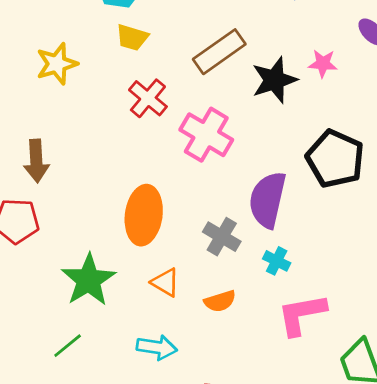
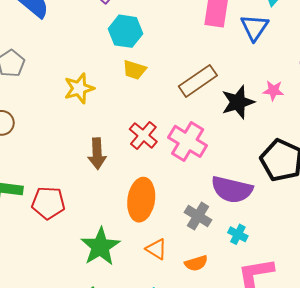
red cross: (148, 98) -> (143, 135), moved
brown arrow: (36, 161) -> (97, 154), moved
purple semicircle: (268, 200) -> (232, 190), turned -90

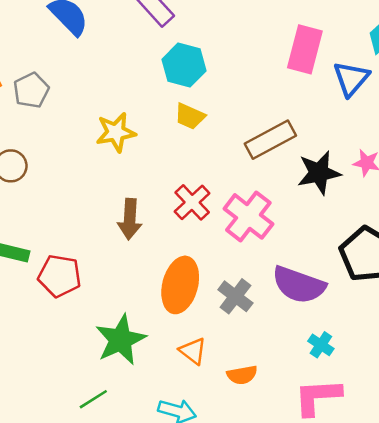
gray cross: (198, 216) -> (235, 296), moved
cyan cross: (238, 234) -> (321, 345), moved

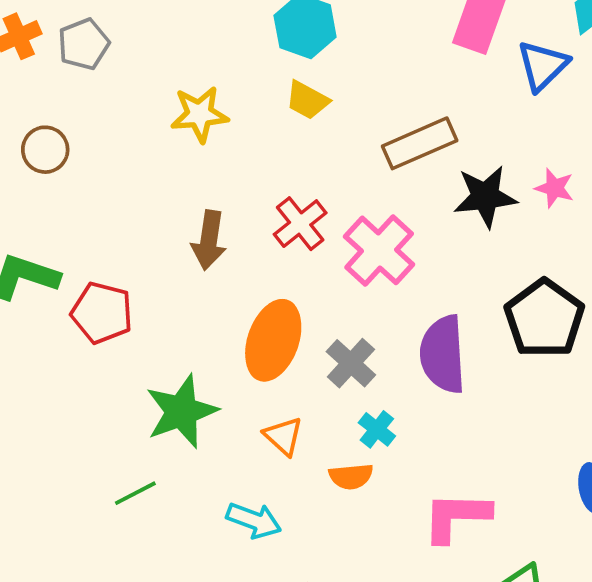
purple semicircle: (299, 285) -> (443, 354), turned 62
cyan cross: (321, 345) -> (377, 429), moved

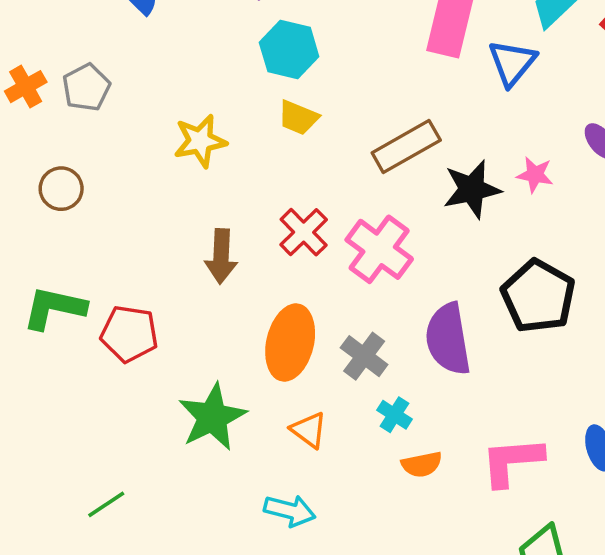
orange semicircle: (351, 476) -> (422, 464), moved
green line: (135, 493) -> (106, 504), moved
pink L-shape: (456, 517) -> (512, 461), moved

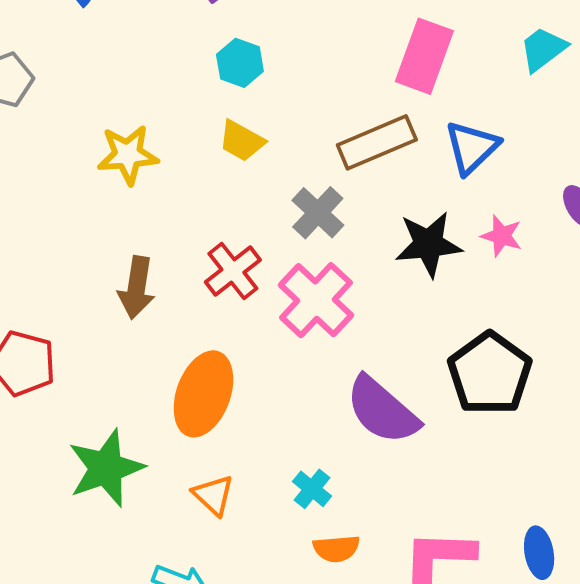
cyan hexagon: (289, 50) -> (240, 63), size x0.7
blue triangle: (512, 63) -> (472, 147), moved
brown rectangle: (406, 147) -> (377, 142), moved
purple semicircle: (448, 339) -> (382, 410), turned -46
gray cross: (364, 356) -> (318, 213), moved

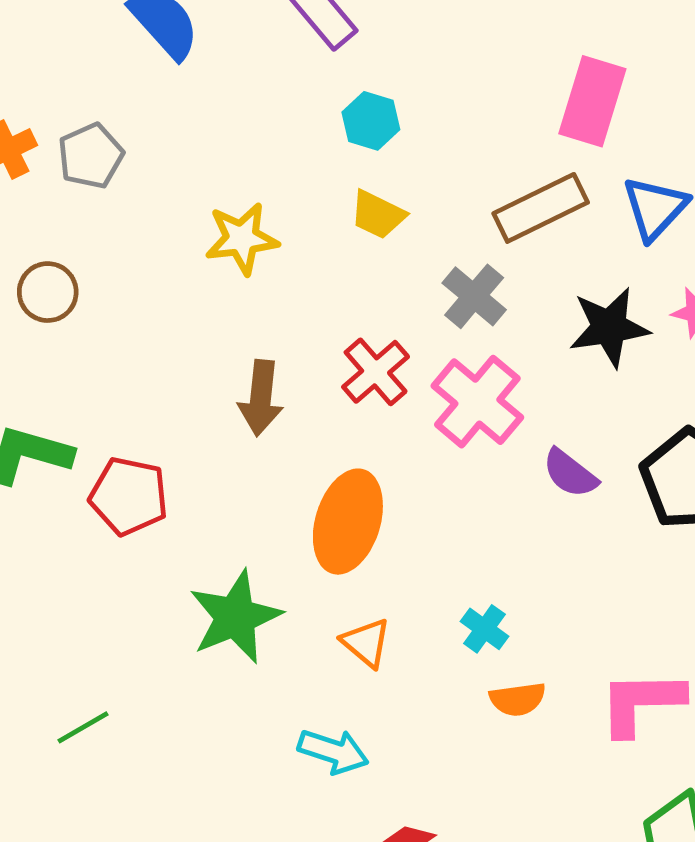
purple semicircle: (382, 410) -> (570, 473), moved, size x0.6

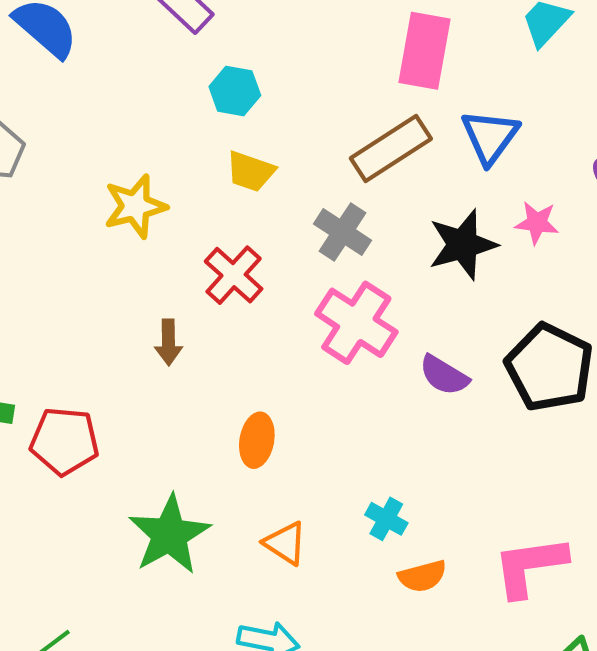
red cross: (376, 372) -> (234, 275), moved
brown arrow: (261, 398) -> (168, 342), size x0.7
orange ellipse: (348, 522) -> (257, 440), size x0.6

